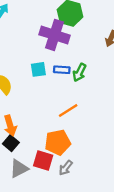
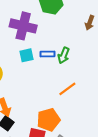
purple cross: (55, 35) -> (23, 26), moved
orange line: (68, 110) -> (67, 89), moved

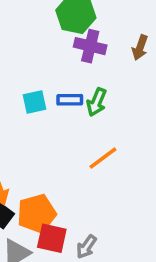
purple cross: (23, 26) -> (90, 46), moved, size x0.7
orange pentagon: (49, 120) -> (37, 213), moved

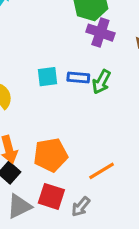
orange line: (103, 158) -> (102, 171), moved
orange pentagon: (37, 213) -> (51, 155), moved

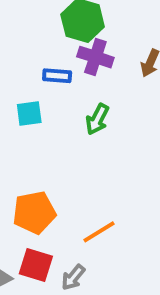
blue rectangle: (78, 78) -> (57, 76), moved

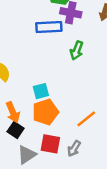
blue rectangle: (57, 76) -> (49, 27), size x1.5
cyan square: (29, 114) -> (41, 91), moved

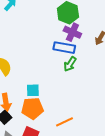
blue rectangle: (49, 27) -> (64, 48), moved

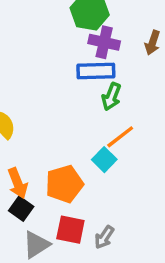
cyan square: (33, 90) -> (104, 160), moved, turned -32
orange line: (65, 122) -> (120, 137), moved

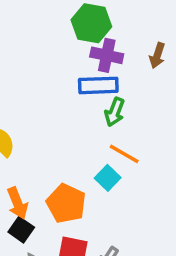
orange line: (120, 137) -> (124, 154), turned 68
orange pentagon: (64, 184) -> (66, 204), turned -30

